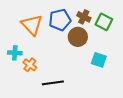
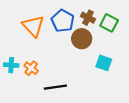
blue pentagon: (60, 20) -> (63, 21), turned -30
cyan cross: (15, 53) -> (11, 65), moved

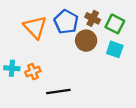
cyan square: (104, 63) -> (115, 49), moved
orange cross: (31, 68) -> (33, 72), turned 32

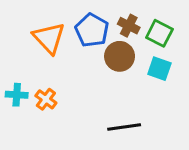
orange cross: (33, 72) -> (46, 99), turned -32
black line: (58, 91) -> (124, 127), moved

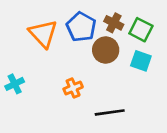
cyan cross: (17, 95) -> (15, 84), turned -30
orange cross: (46, 99) -> (73, 88), moved, turned 30

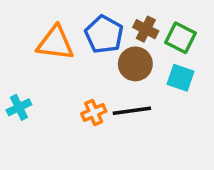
orange triangle: (43, 34) -> (55, 43), turned -40
black line: (110, 112) -> (132, 111), moved

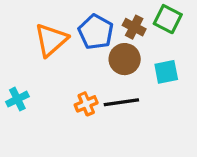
green square: (181, 38) -> (168, 19), moved
orange triangle: (55, 43) -> (51, 40), turned -48
cyan square: (181, 78) -> (166, 72), turned -30

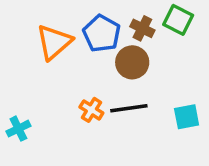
cyan square: (166, 72) -> (187, 117), moved
cyan cross: (17, 99) -> (18, 129), moved
orange cross: (86, 104) -> (91, 110), turned -35

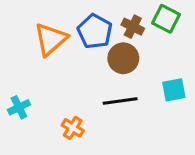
orange cross: (91, 110) -> (73, 128), moved
cyan square: (187, 117) -> (174, 90), moved
cyan cross: (18, 129) -> (19, 107), moved

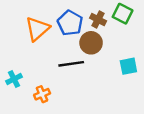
black line: (120, 101) -> (71, 64), moved
orange cross: (73, 128) -> (42, 94), moved, turned 35

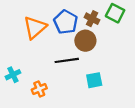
cyan square: (128, 66) -> (94, 80), moved

